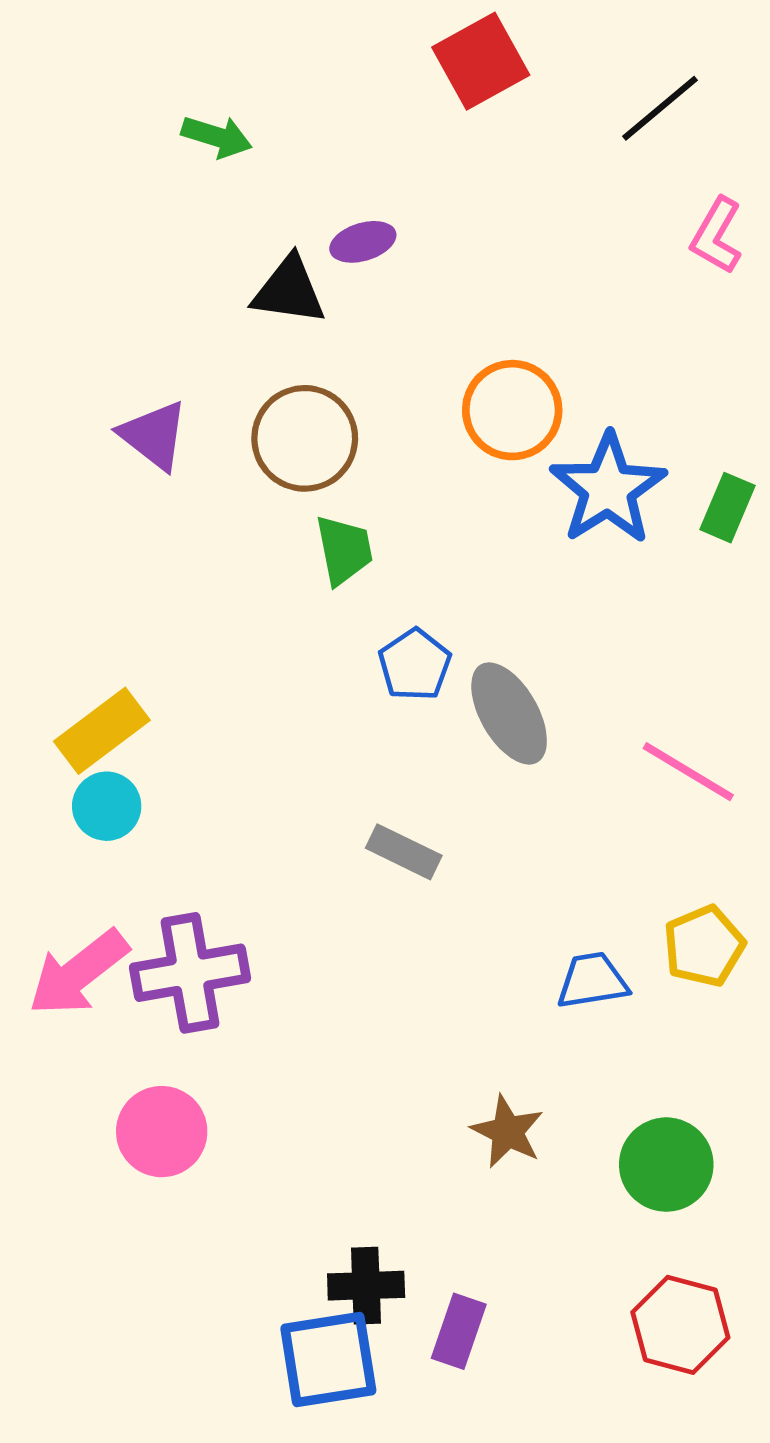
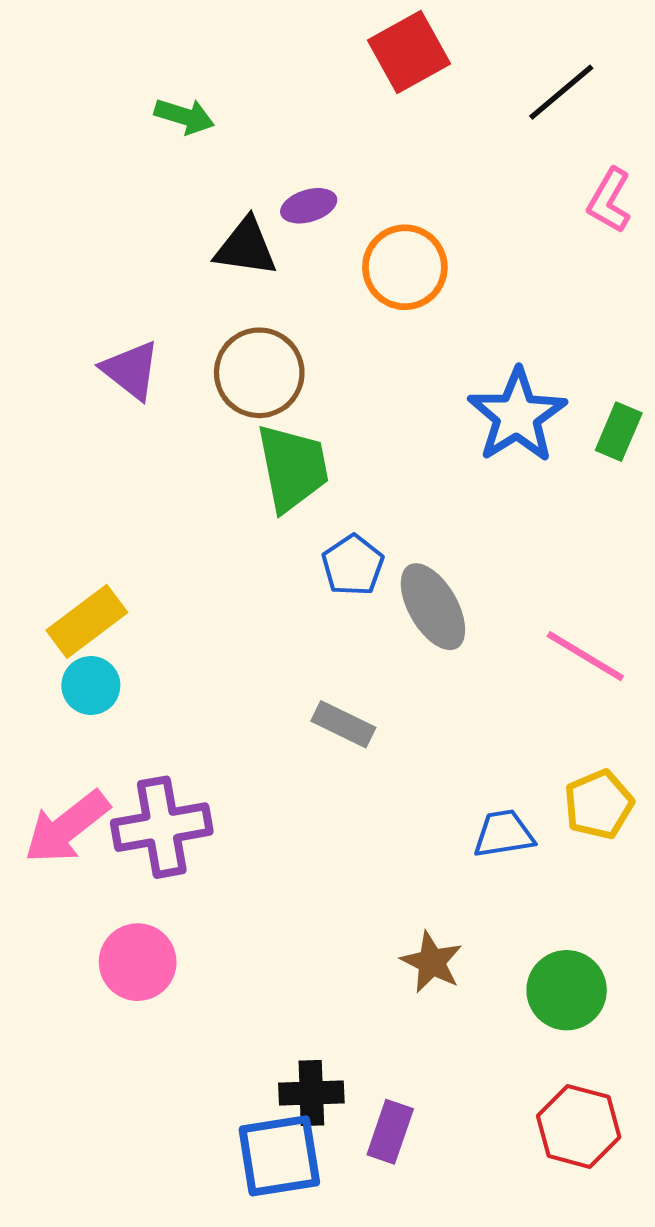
orange circle: (512, 410) -> (405, 267), moved
green trapezoid: (344, 550) -> (293, 468), size x1.5

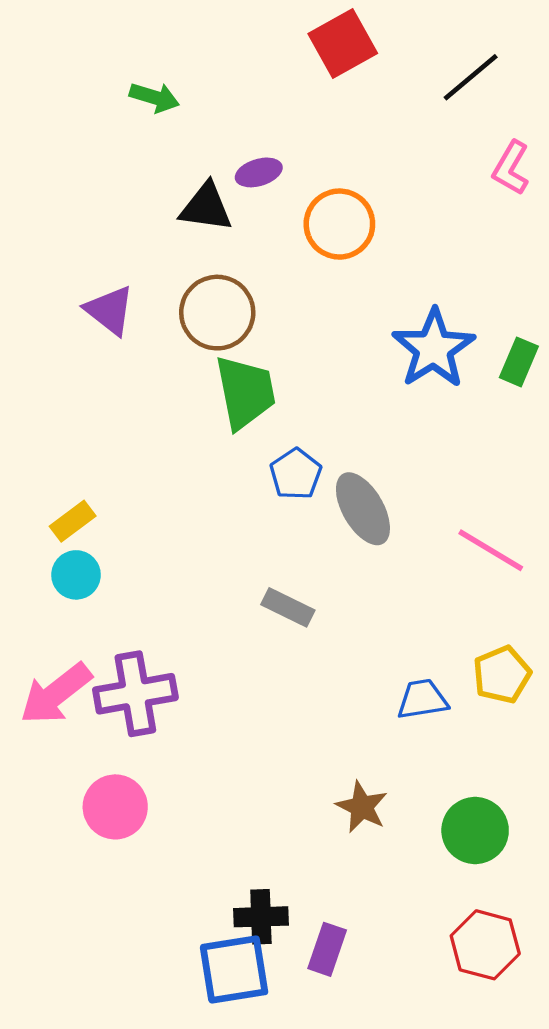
yellow rectangle: (87, 621) -> (73, 521), size x0.7

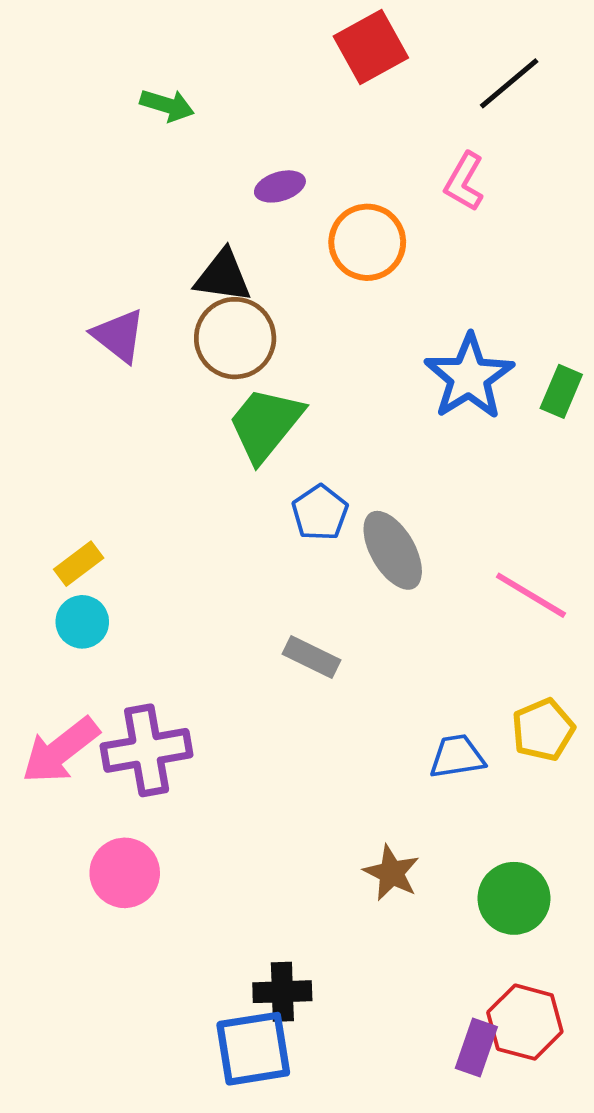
pink L-shape: (511, 168) -> (464, 182), moved
black triangle: (206, 207) -> (223, 276), moved
green trapezoid: (245, 392) -> (265, 424), turned -130
purple rectangle: (327, 949) -> (476, 1047), moved

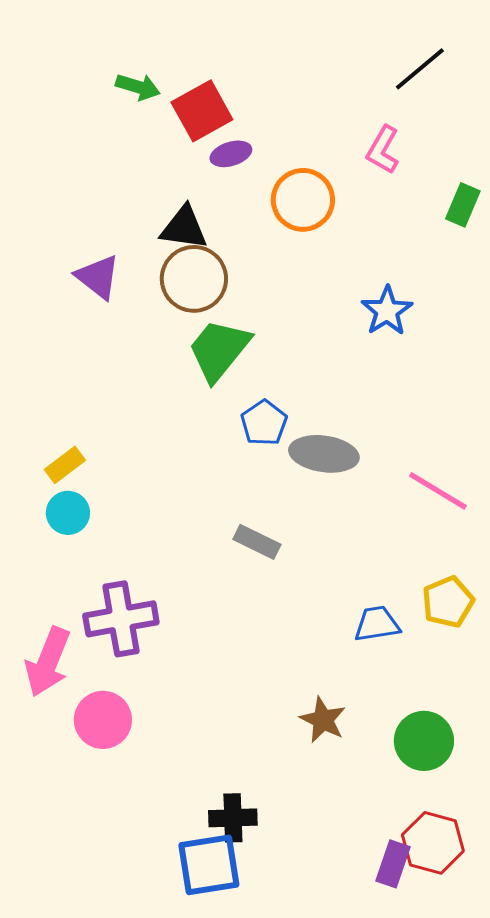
red square: (371, 47) -> (202, 111), moved
blue star: (469, 377) -> (387, 311), size x0.7
green rectangle: (561, 391) -> (463, 205), moved
gray ellipse: (393, 550) -> (324, 454), turned -52
pink arrow: (60, 750) -> (48, 662), moved, turned -30

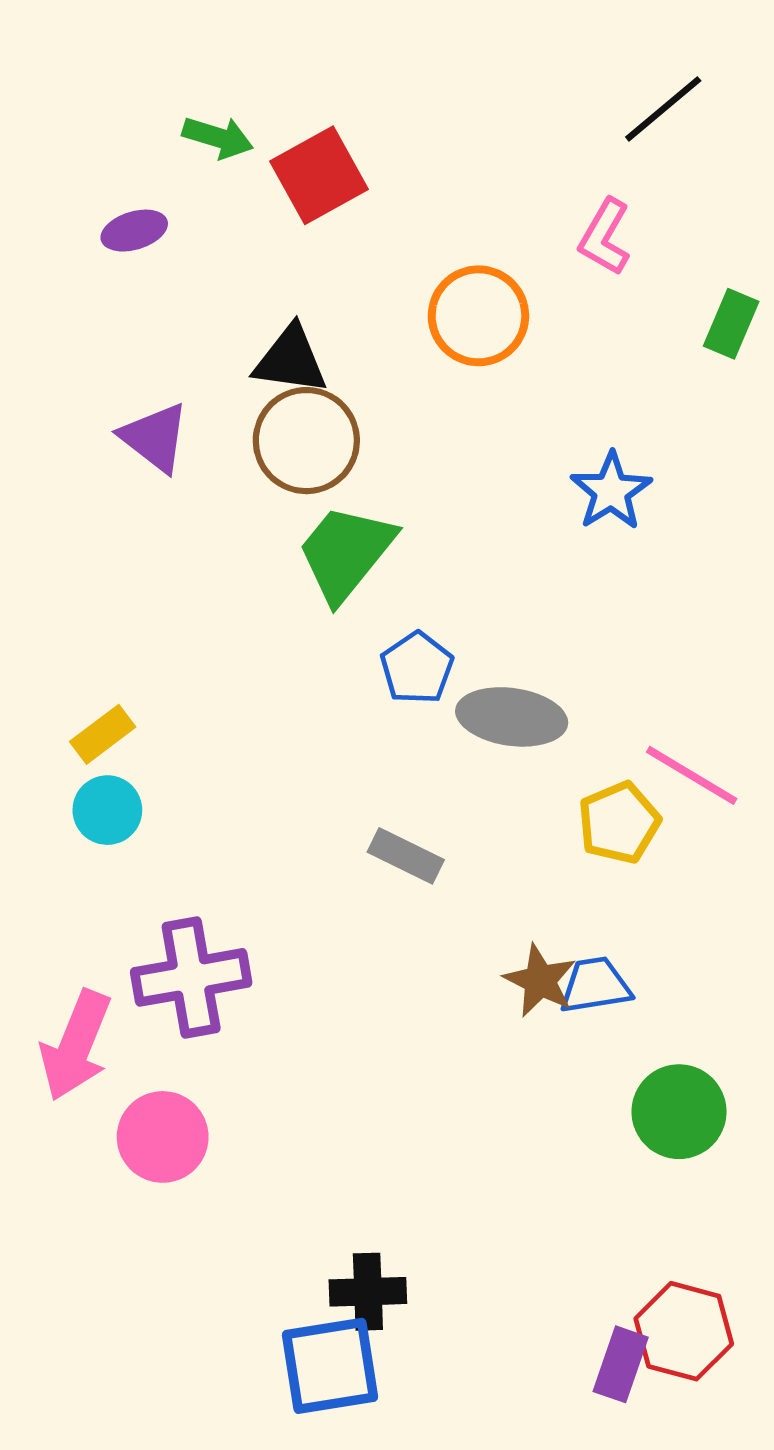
purple ellipse: (231, 154) -> (134, 231), moved
yellow pentagon: (448, 602) -> (619, 823), moved
brown star: (323, 720) -> (540, 981), moved
green circle: (424, 741) -> (679, 1112), moved

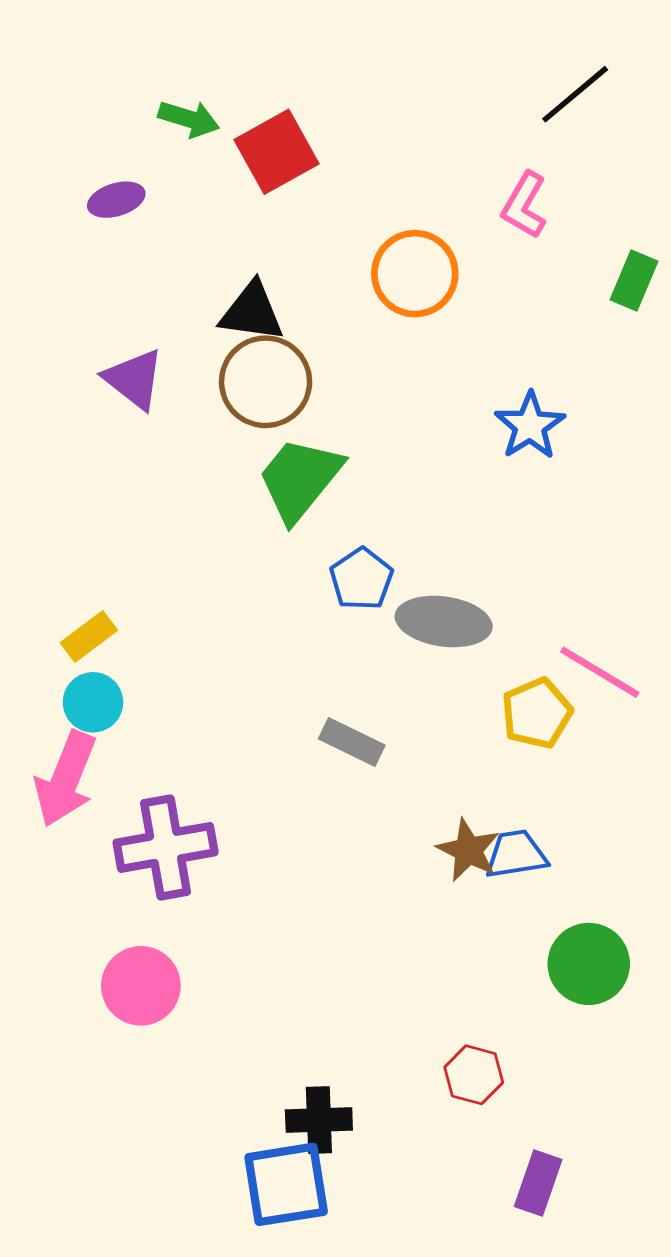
pink arrow: (76, 1045) -> (66, 779), moved
red hexagon: (684, 1331) -> (474, 1075), moved, size x0.7

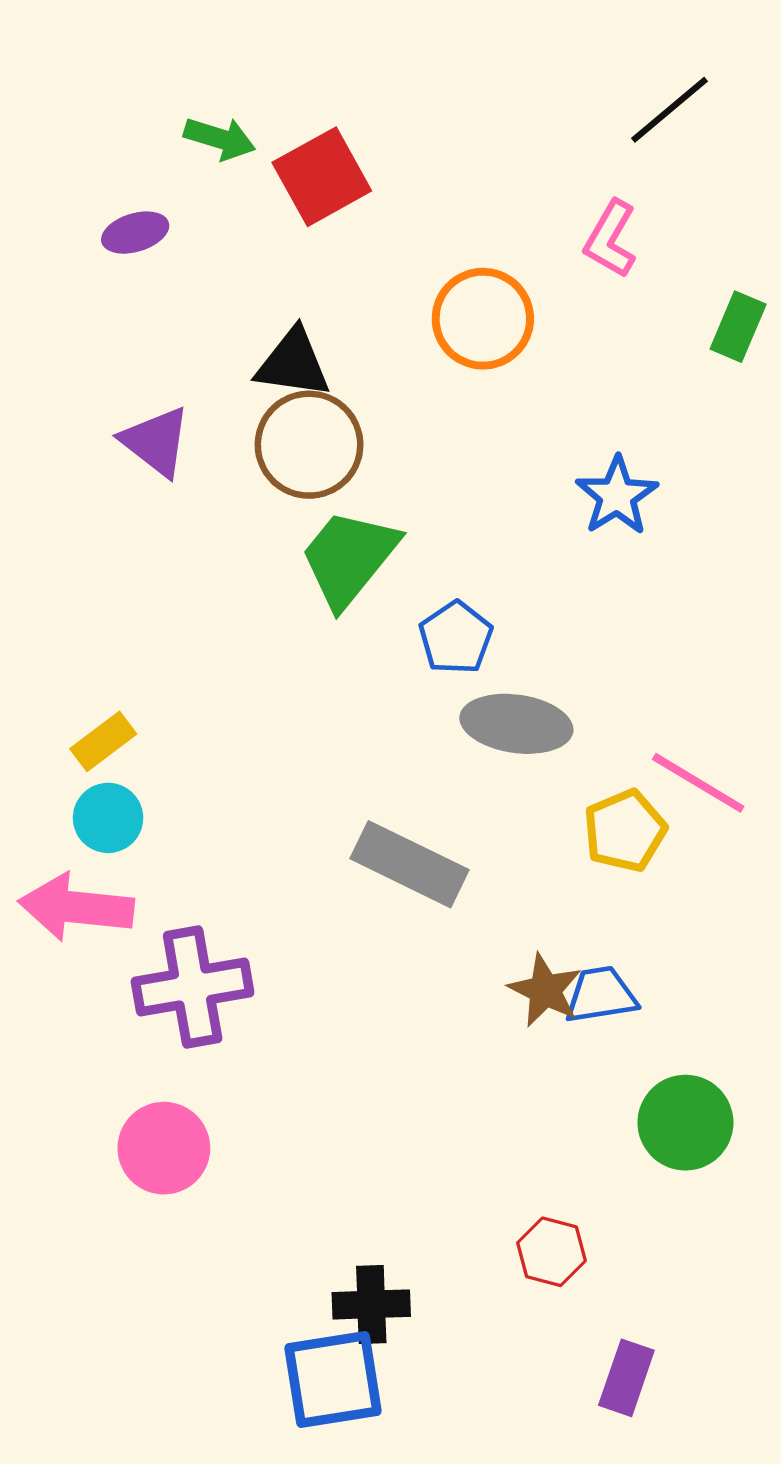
blue pentagon: (361, 579) -> (456, 638), moved
gray rectangle: (352, 742) -> (410, 864), size x1.5
pink arrow: (66, 779) -> (76, 907), turned 74

